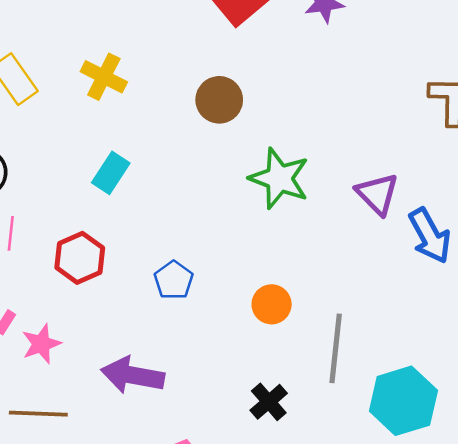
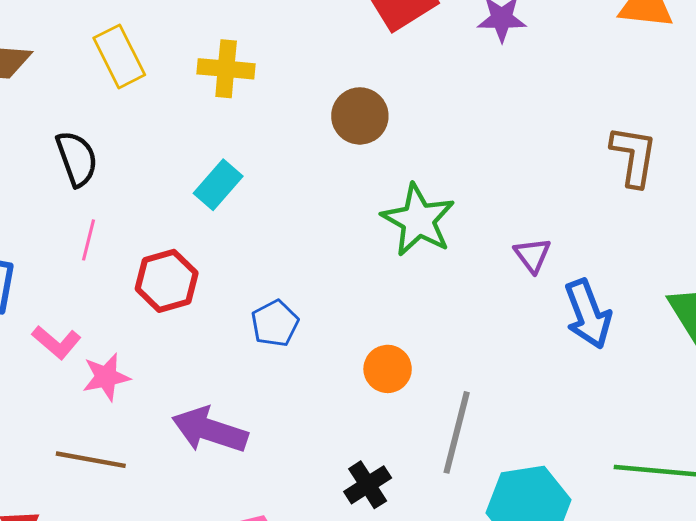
yellow cross: (104, 77) -> (226, 69), turned -30
purple triangle: (377, 194) -> (532, 255), size x0.7

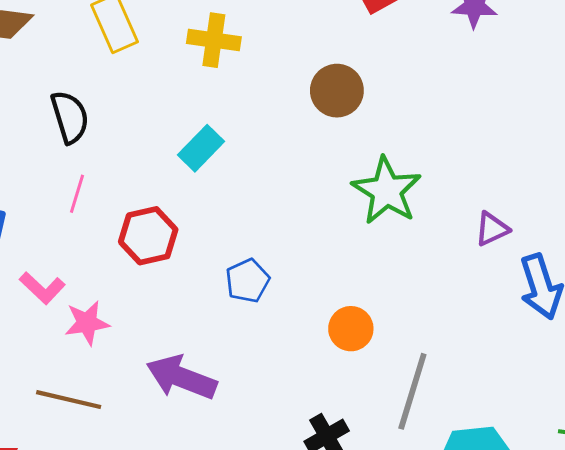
purple triangle: (532, 255) -> (492, 229), turned 39

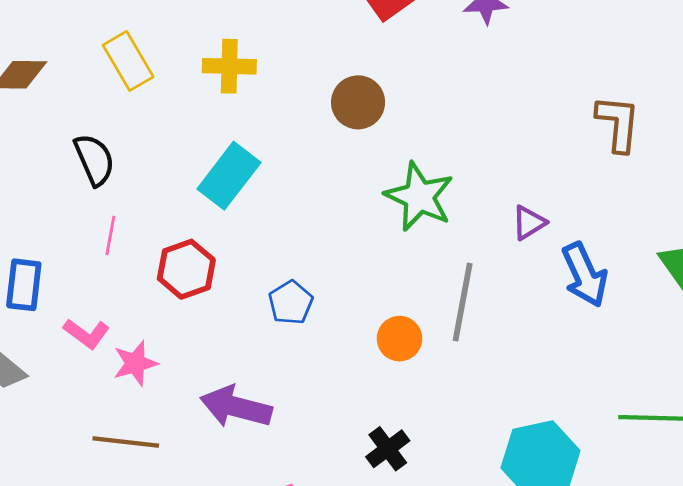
cyan rectangle: (201, 148) -> (229, 176), size x1.4
gray line: (412, 391) -> (463, 302), moved

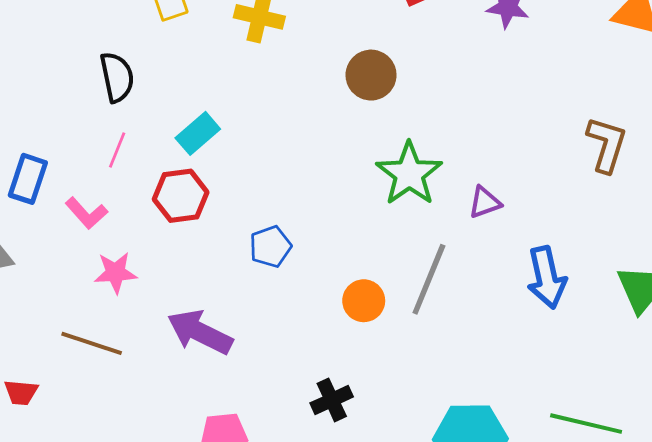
cyan rectangle: (229, 176) -> (198, 133), moved, size x0.7
purple triangle: (529, 223) -> (485, 202), moved
pink L-shape: (87, 334) -> (86, 213), moved

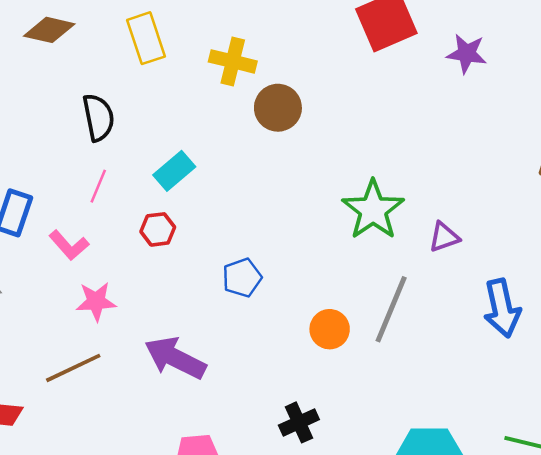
brown circle: (371, 75) -> (278, 108), moved
red hexagon: (181, 196) -> (158, 229), size x0.7
brown line: (92, 343) -> (73, 368), turned -44

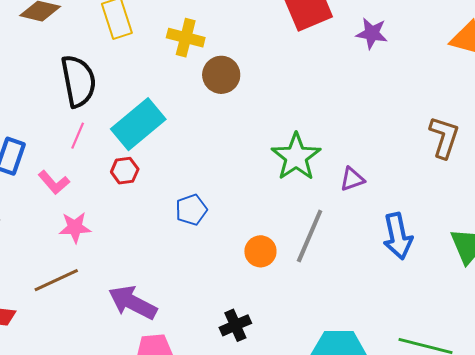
black semicircle: (98, 117) -> (78, 81), size x1.4
cyan rectangle: (174, 171) -> (138, 124), size x1.6
purple arrow: (175, 358) -> (133, 303), moved

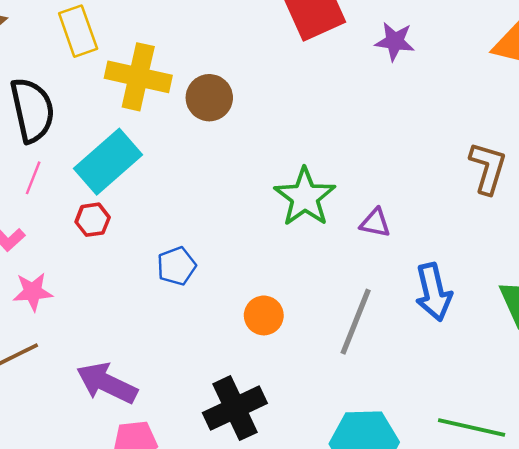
yellow cross: (186, 38) -> (138, 77), moved, size x1.4
purple triangle: (352, 179) -> (375, 223), turned 32
gray line: (310, 236) -> (356, 322), moved
black cross: (235, 325) -> (235, 408), size x1.6

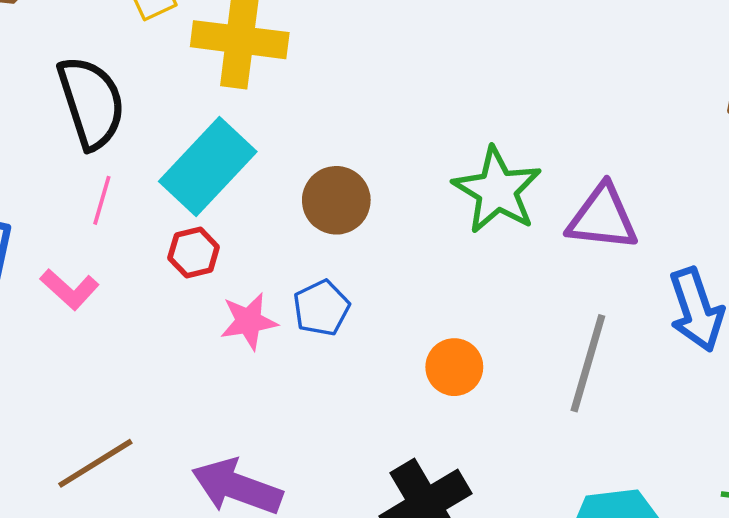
brown circle: (209, 98) -> (336, 200), moved
purple triangle: (375, 223) -> (603, 218), size x1.6
pink star: (33, 292) -> (249, 321), moved

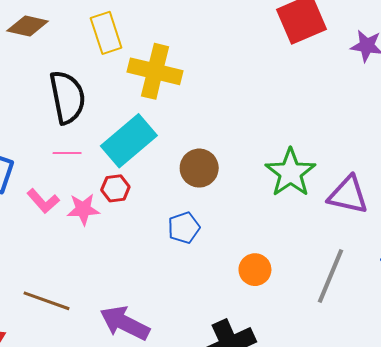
pink line: (102, 200) -> (67, 153), turned 68
pink star: (249, 321) -> (83, 209), moved
brown line: (95, 463) -> (46, 301), turned 45

